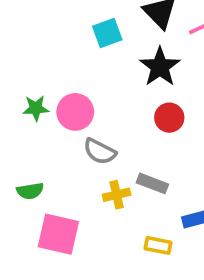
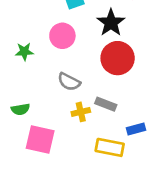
pink circle: (75, 112) -> (62, 36), moved
red circle: (169, 118) -> (118, 58), size x1.6
yellow rectangle: (158, 245) -> (110, 147), size x1.5

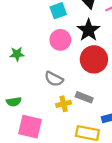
pink circle: (62, 36) -> (60, 40), moved

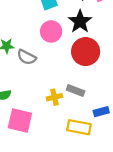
gray semicircle: (54, 79) -> (27, 57), moved

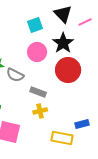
gray rectangle: (76, 90) -> (38, 92), moved

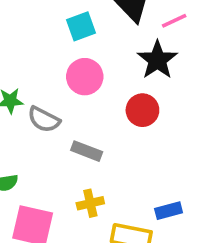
black star: (63, 43) -> (157, 60), moved
red circle: (68, 70) -> (142, 110), size x0.7
yellow cross: (40, 111) -> (90, 203), moved

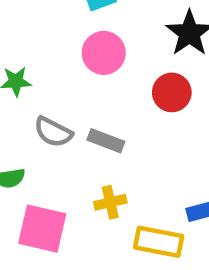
gray semicircle: (44, 119) -> (53, 132), moved

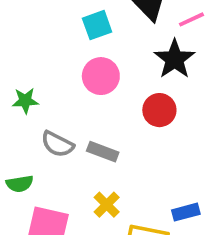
yellow cross: (110, 202) -> (107, 205), turned -32

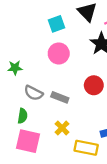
red circle: (159, 110) -> (94, 85), moved
green semicircle: (20, 184) -> (23, 116), moved, turned -72

